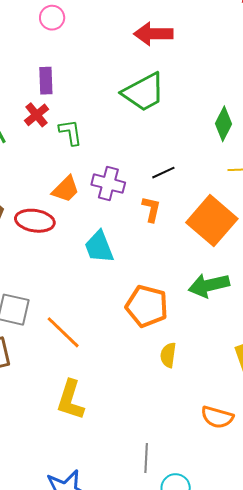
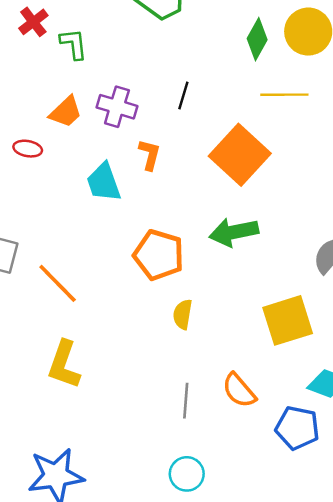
black line: (163, 173) -> (183, 95), turned -50
orange L-shape: (151, 209) -> (150, 155), moved
red ellipse: (35, 221) -> (28, 149), size x0.6
orange semicircle: (217, 417) -> (239, 390), turned 32
gray line: (146, 458) -> (186, 401), moved

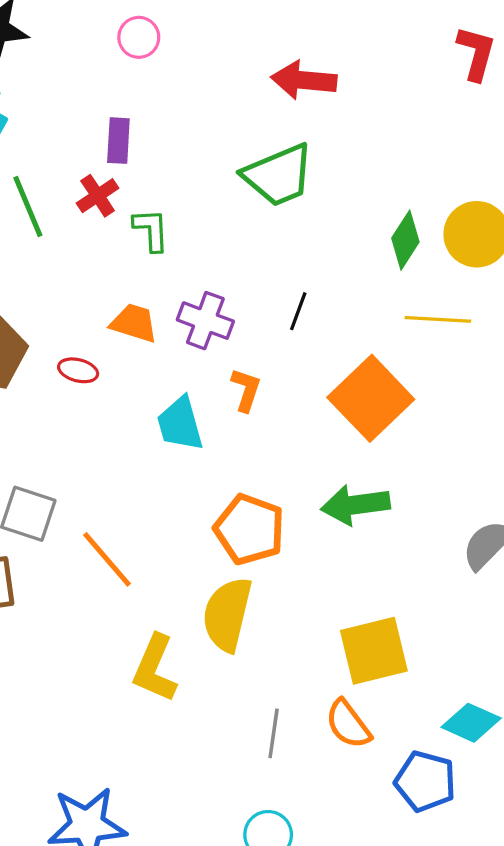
orange trapezoid: (66, 112) -> (134, 323), turned -123
yellow semicircle: (183, 314) -> (227, 614), moved, size x1.8
yellow square: (288, 320) -> (374, 651), moved
yellow L-shape: (64, 365) -> (155, 668), moved

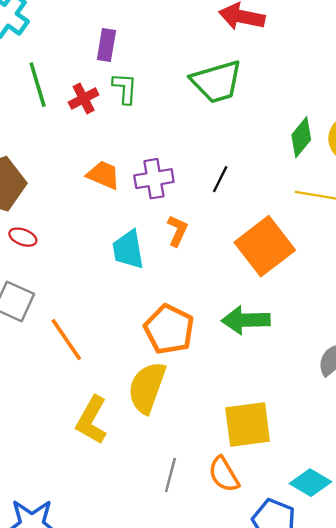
red cross: (98, 196) -> (84, 98), moved
green L-shape: (151, 230) -> (125, 88), moved
purple cross: (205, 321) -> (154, 179), turned -36
red ellipse: (78, 370) -> (23, 237), moved

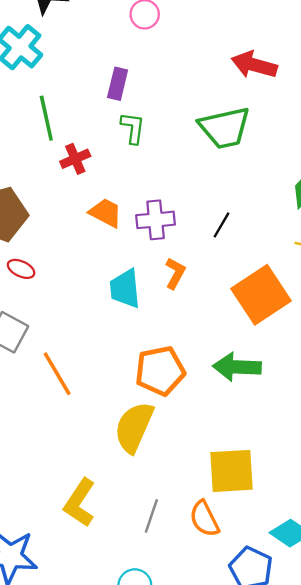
red cross: (84, 98) -> (75, 159), moved
orange pentagon: (169, 329) -> (160, 371), turned 30
yellow L-shape: (92, 420) -> (80, 503), moved

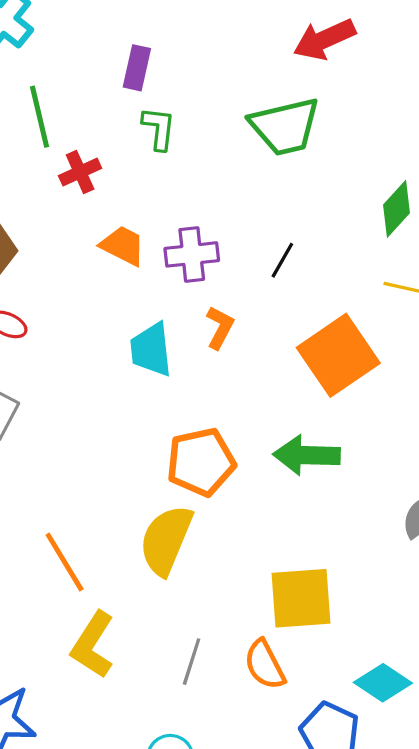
red arrow: (254, 65) -> (324, 39), turned -39
orange line: (57, 374) -> (65, 562), moved

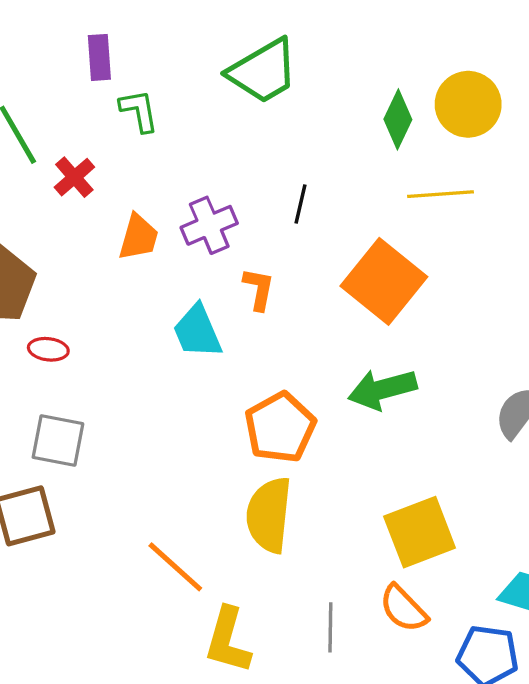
orange trapezoid: (123, 246) -> (138, 237), turned 96

